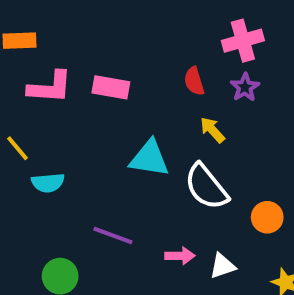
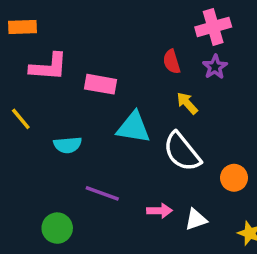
pink rectangle: (111, 87) -> (101, 84), moved
cyan semicircle: (48, 183) -> (68, 145), moved

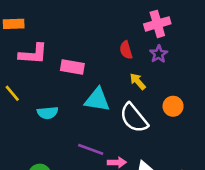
orange circle: (234, 178) -> (173, 106), moved
purple line: (102, 193) -> (91, 149), moved

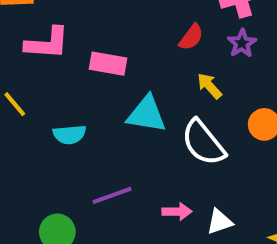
red semicircle: (126, 50) -> (191, 37), turned -126
purple line: (91, 149) -> (112, 195), moved, turned -40

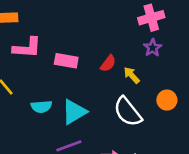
red semicircle: (191, 37) -> (108, 63), moved
cyan triangle: (147, 114) -> (74, 112), moved, turned -40

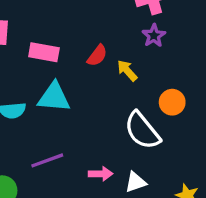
cyan triangle: (74, 112) -> (54, 97), moved, turned 36
white semicircle: (128, 112) -> (142, 130), moved

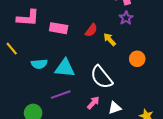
cyan triangle: (54, 97) -> (65, 68), moved
white semicircle: (142, 130) -> (101, 77), moved
pink arrow: (101, 174) -> (93, 103), turned -48

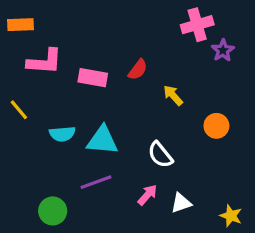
purple star: (126, 18) -> (223, 50), moved
red semicircle: (91, 30) -> (138, 70), moved
white semicircle: (101, 77) -> (160, 155), size x0.7

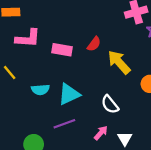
yellow arrow: (173, 95) -> (119, 62), size x1.6
cyan triangle: (102, 140) -> (69, 94), turned -30
white triangle: (181, 203) -> (125, 139), turned -42

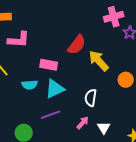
red semicircle: (94, 44) -> (77, 45), size x1.5
pink rectangle: (62, 50) -> (49, 65), moved
white semicircle: (110, 104) -> (91, 98), turned 48

